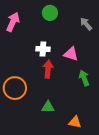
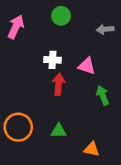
gray arrow: (86, 24) -> (105, 29), turned -56
orange circle: (15, 88) -> (18, 127), moved

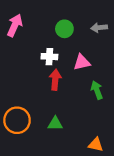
green circle: (61, 16) -> (64, 29), moved
pink triangle: (87, 66) -> (82, 62), turned -30
orange triangle: (92, 149) -> (96, 145), moved

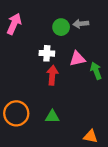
gray arrow: (99, 28) -> (81, 24), moved
green arrow: (97, 90) -> (96, 71), moved

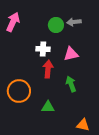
green arrow: (96, 71) -> (71, 84), moved
orange circle: (16, 113) -> (19, 91), moved

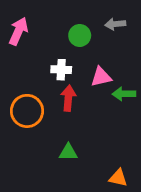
gray arrow: (74, 22) -> (115, 24), moved
green arrow: (71, 84) -> (124, 94), moved, turned -70
orange circle: (19, 91) -> (27, 111), moved

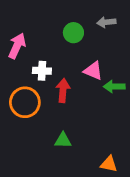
pink arrow: (18, 31) -> (17, 46), moved
white cross: (61, 70) -> (42, 71), moved
pink triangle: (101, 77) -> (93, 71), turned 36

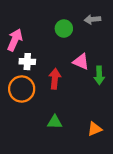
white cross: (42, 71) -> (27, 62), moved
green arrow: (114, 87) -> (99, 75), turned -90
orange triangle: (109, 164) -> (95, 129), moved, turned -35

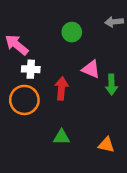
gray arrow: (92, 19) -> (114, 22), moved
pink arrow: (15, 40) -> (17, 45), turned -75
orange triangle: (95, 129) -> (106, 145), turned 35

